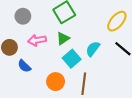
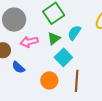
gray circle: (23, 16) -> (14, 20), size x1.5
cyan semicircle: (93, 49) -> (74, 33), moved

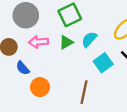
cyan square: (63, 57) -> (103, 63), moved
orange circle: (49, 80) -> (40, 87), moved

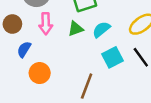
pink arrow: (39, 42) -> (46, 24), turned -96
blue semicircle: (23, 68) -> (24, 49), turned 64

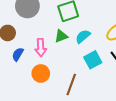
pink arrow: (46, 24) -> (41, 47), moved
orange circle: (40, 73) -> (41, 73), moved

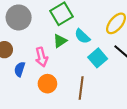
cyan semicircle: (83, 36) -> (82, 36), turned -84

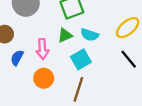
cyan semicircle: (82, 36) -> (90, 35), turned -35
cyan square: (98, 58) -> (81, 59), moved

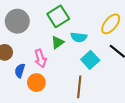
cyan square: (81, 59) -> (90, 60), moved
orange circle: (44, 78) -> (36, 83), moved

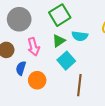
pink arrow: (40, 58) -> (34, 47), moved
cyan square: (90, 60) -> (66, 61), moved

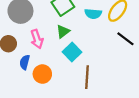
cyan semicircle: (80, 36) -> (93, 14), moved

